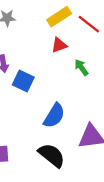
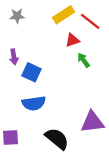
red triangle: (59, 45) -> (72, 40), moved
blue semicircle: (54, 116) -> (34, 103), moved, turned 50

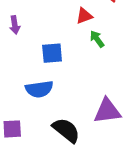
purple arrow: (14, 57) -> (15, 25), moved
blue square: (32, 72) -> (52, 53), moved, turned -30

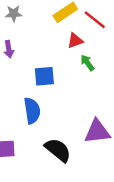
blue semicircle: (39, 89) -> (32, 111), turned -90

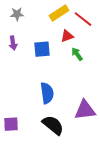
blue square: (44, 76) -> (42, 49), moved
blue semicircle: (32, 111) -> (47, 93), moved

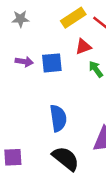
purple arrow: (13, 43) -> (24, 62), moved, turned -72

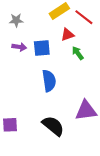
gray star: (20, 19) -> (16, 20), moved
blue semicircle: (58, 118) -> (49, 81), moved

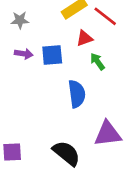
blue semicircle: (49, 81) -> (77, 94), moved

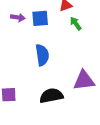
blue semicircle: (77, 94) -> (42, 55), moved
black semicircle: (66, 153) -> (51, 96), turned -50

